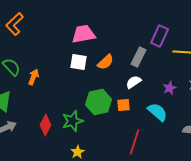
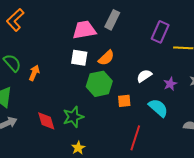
gray rectangle: (139, 57) -> (112, 20), moved
white semicircle: (134, 82) -> (144, 76), moved
green hexagon: (99, 102) -> (99, 84), moved
red diamond: (46, 125) -> (46, 121), turned -45

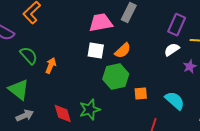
white semicircle: (144, 76) -> (172, 50), moved
purple star: (170, 84) -> (190, 67), moved

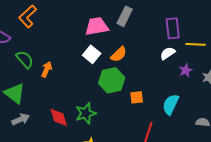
purple rectangle: (177, 25) -> (173, 28), turned -30
white square: (96, 51) -> (92, 54), turned 30
cyan semicircle: (175, 101) -> (171, 104), turned -105

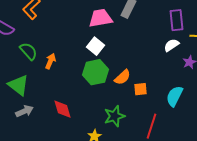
orange semicircle: (119, 54) -> (122, 77), moved
green hexagon: (112, 80) -> (95, 72), moved
green star: (86, 113) -> (114, 116), moved

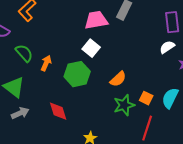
green hexagon: (95, 72) -> (77, 74), moved
orange square: (140, 89) -> (146, 98), moved, turned 32
green star: (114, 116) -> (124, 105), moved

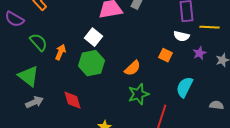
white semicircle: (167, 47) -> (181, 36), turned -133
white square: (91, 48) -> (93, 37), moved
orange square: (146, 98) -> (165, 55), moved

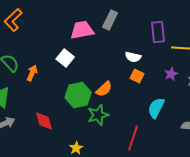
white semicircle: (181, 36) -> (133, 57), moved
green hexagon: (91, 63) -> (78, 95), moved
green star: (138, 94) -> (98, 115), moved

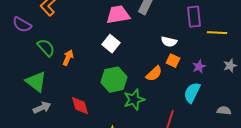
white square: (65, 58) -> (111, 44), moved
purple star: (171, 74) -> (199, 67), moved
orange semicircle: (104, 89) -> (154, 74), moved

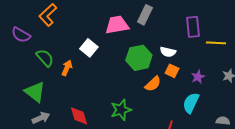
white square: (111, 44) -> (89, 48), moved
green hexagon: (114, 80) -> (139, 58), moved
green star: (134, 100) -> (121, 110), moved

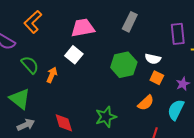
pink trapezoid: (117, 25) -> (83, 28), moved
orange semicircle: (153, 84) -> (146, 103), moved

